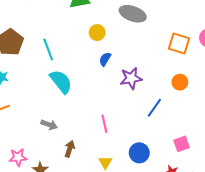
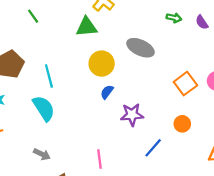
yellow circle: (97, 33) -> (102, 64), size x1.5
orange square: (179, 44) -> (185, 84), turned 30
cyan semicircle: (61, 82) -> (44, 108), moved

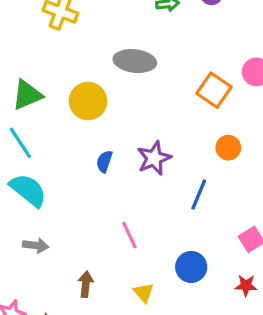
green triangle: (86, 27) -> (27, 95), moved
blue semicircle: (107, 92) -> (104, 161), moved
gray arrow: (42, 154) -> (36, 245), moved

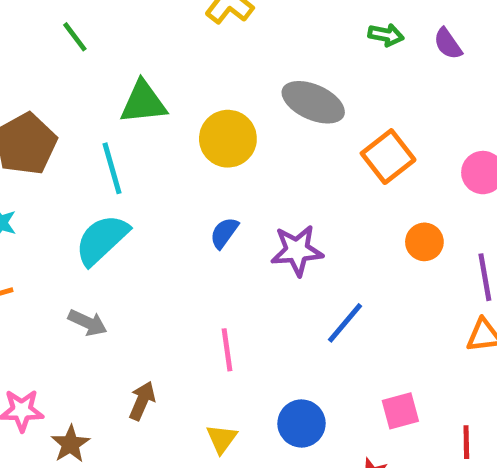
orange square: (214, 90) -> (388, 157), moved
orange circle: (228, 148) -> (424, 242), moved
cyan semicircle: (28, 190) -> (102, 240), turned -99

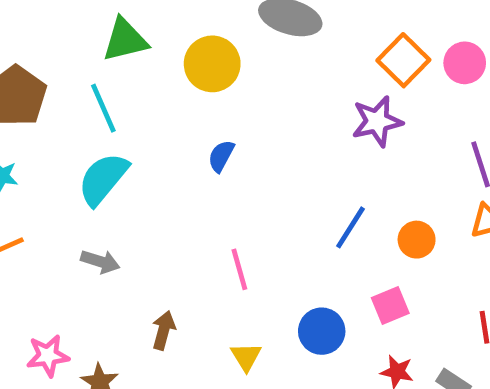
orange square: (388, 157) -> (403, 60), moved
orange circle: (424, 242) -> (417, 240), moved
purple star: (297, 250) -> (377, 121), moved
pink square: (400, 411) -> (390, 306), moved

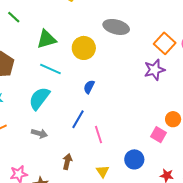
cyan line: (103, 108) -> (50, 69), moved, turned -40
blue line: (351, 227) -> (78, 119), moved
pink square: (390, 306) -> (159, 135), moved, turned -35

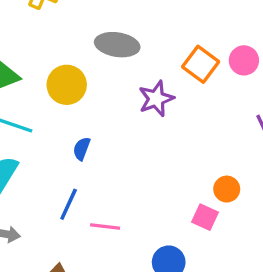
purple star: (154, 70) -> (156, 99), moved
pink line: (98, 135) -> (105, 227), turned -60

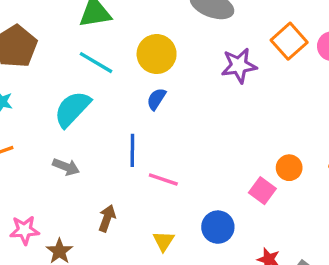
yellow circle: (67, 85) -> (157, 54), moved
blue line: (69, 204) -> (132, 150), turned -36

